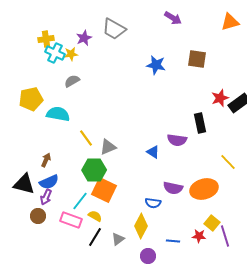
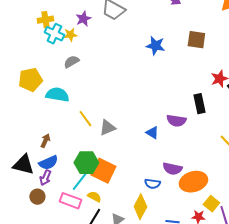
green hexagon: (94, 170) -> (86, 163), moved
orange ellipse: (204, 189) -> (193, 182), moved

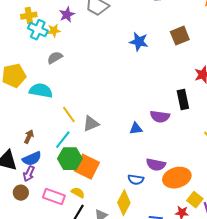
brown square: (196, 40) -> (180, 36), turned -30
blue triangle: (152, 133) -> (136, 129), turned -40
cyan line: (79, 182) -> (63, 140), moved

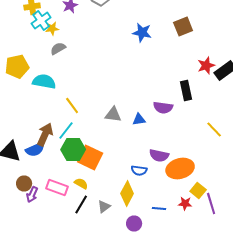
cyan cross: (38, 30) -> (41, 20), turned 30
yellow star: (54, 31) -> (52, 28), moved
gray triangle: (91, 124) -> (113, 114), moved, turned 30
brown arrow: (29, 137) -> (45, 134), moved, size x1.6
purple arrow: (29, 174) -> (32, 194), moved

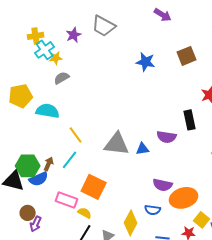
gray triangle: (113, 114) -> (117, 144), size x1.5
brown arrow: (45, 134) -> (49, 164), size x0.6
green hexagon: (73, 150) -> (28, 166), moved
blue semicircle: (139, 170) -> (153, 210), moved
pink rectangle: (57, 188) -> (67, 200), moved

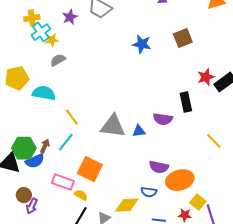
yellow diamond: (131, 223) -> (127, 205), turned 60

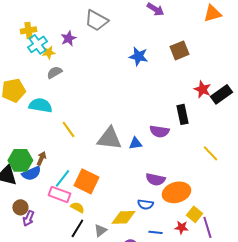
purple star: (70, 17) -> (68, 38), moved
red star: (206, 77) -> (202, 89), turned -30
cyan line: (66, 142) -> (62, 178), moved

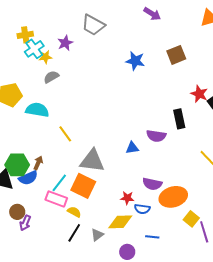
gray triangle: (109, 138) -> (92, 161), moved
red star: (181, 227) -> (127, 198), moved

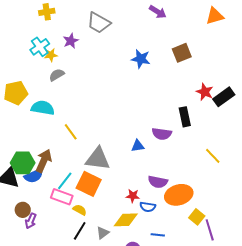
yellow cross: (25, 35) -> (47, 12), moved
brown arrow: (38, 163) -> (44, 161), size x1.6

